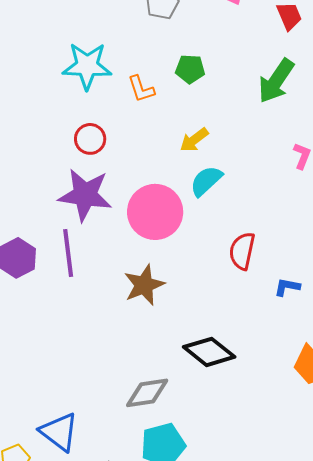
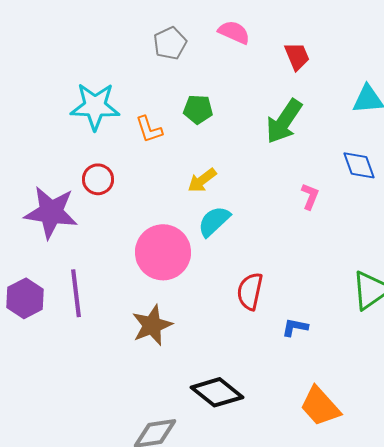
purple star: (85, 195) -> (51, 212), moved

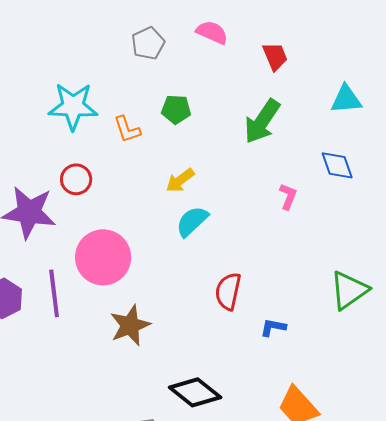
pink circle: (163, 252) -> (103, 257), moved

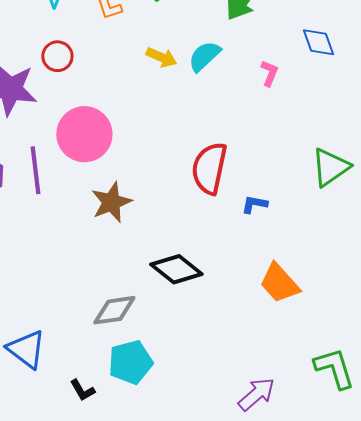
yellow arrow: (180, 180) -> (161, 57), turned -120
cyan semicircle: (192, 221) -> (204, 56), moved
red semicircle: (228, 291) -> (209, 168), size x1.4

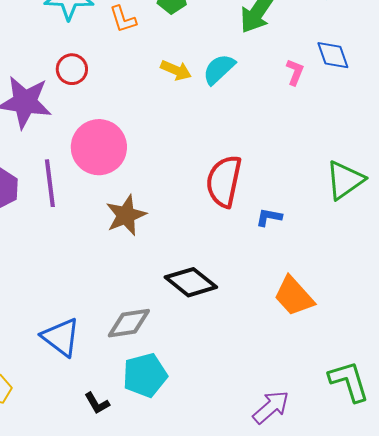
pink L-shape: (269, 73) -> (295, 72), moved
blue triangle: (26, 349) -> (61, 337), moved

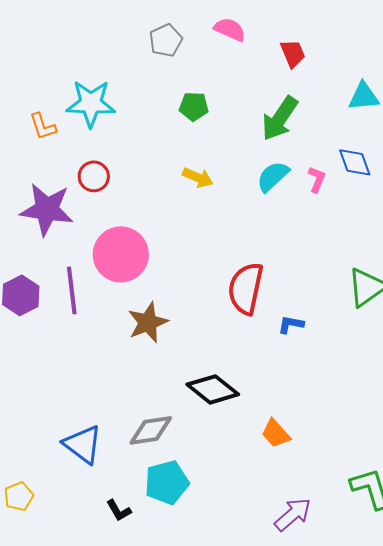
orange L-shape: (123, 19) -> (43, 126), moved
cyan semicircle: (219, 69) -> (273, 176), moved
orange trapezoid: (294, 296) -> (276, 433), moved, size x0.7

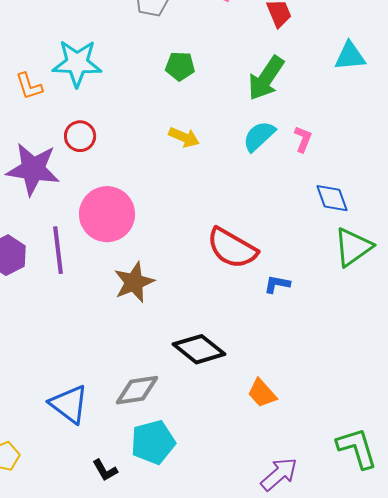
blue diamond: (355, 162) -> (332, 198), moved
red semicircle: (246, 288) -> (232, 248), turned -72

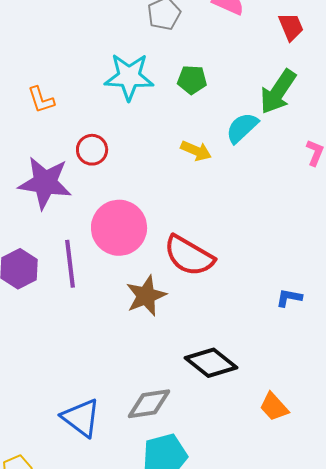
cyan star: (77, 63) -> (129, 77), moved
cyan semicircle: (259, 136) -> (242, 128), moved
red semicircle: (232, 248) -> (189, 256), moved

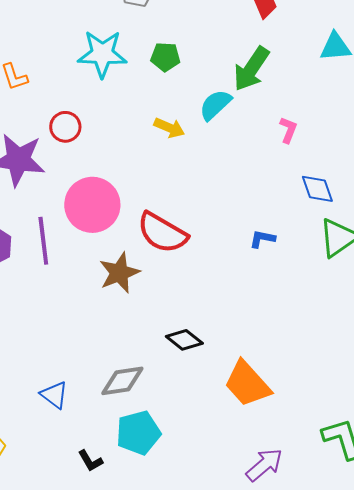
blue L-shape: (289, 298) -> (262, 239), moved
black diamond: (211, 363) -> (184, 340), size x0.7
orange trapezoid: (274, 407) -> (247, 384), size x1.6
blue triangle: (81, 418) -> (54, 395), size x0.7

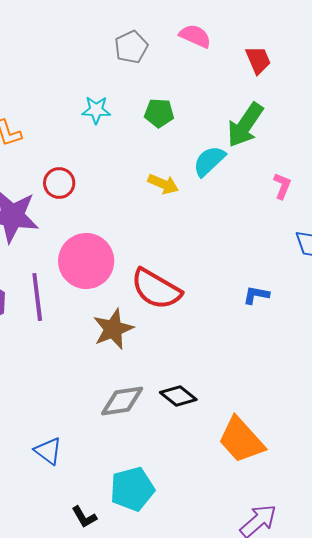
cyan star: (102, 54) -> (96, 110), size x0.6
gray diamond: (122, 381) -> (122, 401), moved

